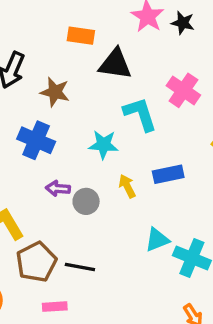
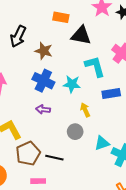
blue cross: (36, 140) -> (43, 81), moved
blue rectangle: (168, 174) -> (111, 93), moved
gray circle: (86, 201) -> (75, 132), moved

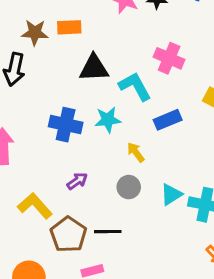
black triangle: (81, 35) -> (94, 68), moved
brown star: (44, 51) -> (35, 33), moved
purple arrow: (43, 109) -> (77, 181), moved, turned 152

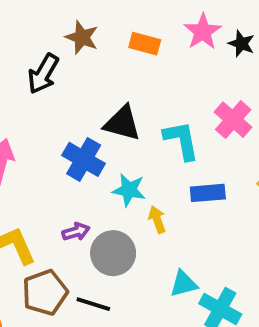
orange rectangle: (69, 27) -> (145, 44), moved
black triangle: (94, 68) -> (122, 123), moved
cyan star: (108, 120) -> (129, 190), moved
gray circle: (129, 187) -> (113, 253), moved, size x1.5

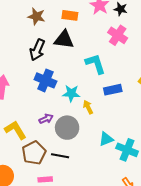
black arrow: (43, 74) -> (37, 50), moved
pink cross: (233, 120) -> (118, 35), moved
black triangle: (122, 123) -> (64, 40), moved

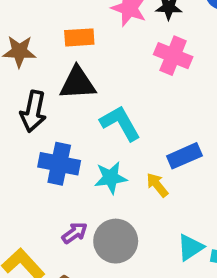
cyan L-shape: (95, 64) -> (120, 123), moved
yellow arrow: (88, 107) -> (157, 185), moved

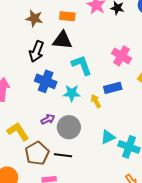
pink cross: (173, 56) -> (122, 56), moved

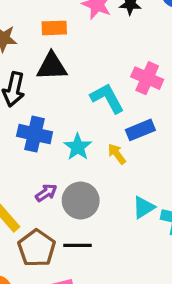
cyan L-shape: (82, 65) -> (107, 98), moved
cyan star: (72, 93) -> (78, 147), turned -30

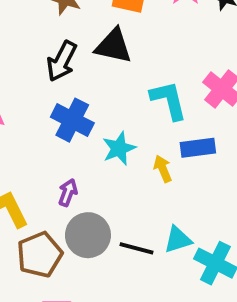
purple arrow: (46, 193) -> (68, 193), turned -50
gray circle: (81, 201) -> (88, 235), moved
black line: (78, 245) -> (136, 248), moved

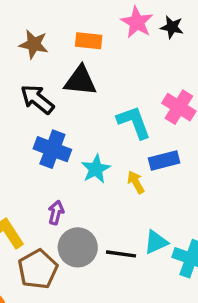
black arrow: (62, 61) -> (37, 99), turned 108

